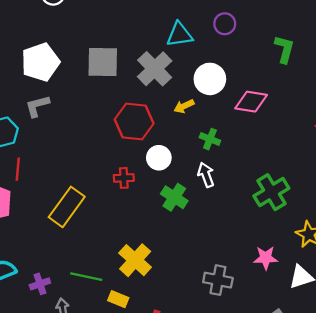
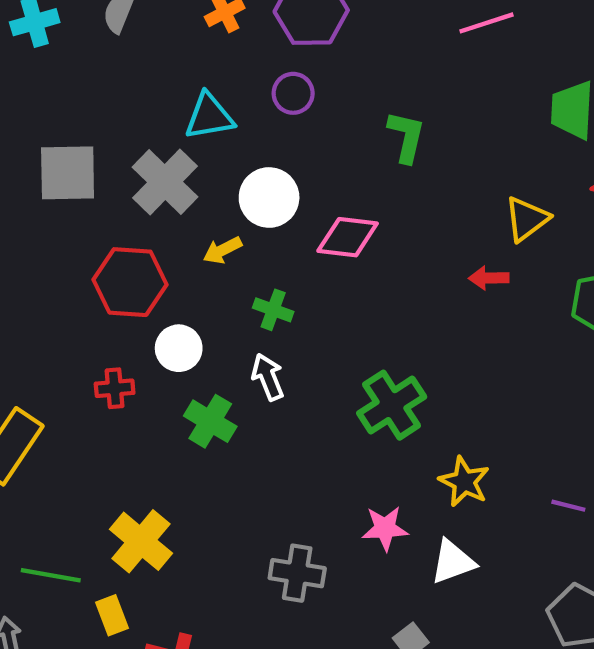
yellow rectangle: (118, 299) -> (112, 615), turned 48

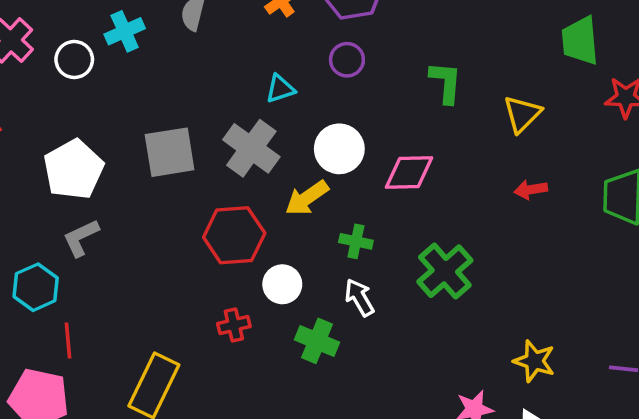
cyan triangle: (209, 116) -> (280, 89), size x0.7
yellow triangle: (527, 219) -> (522, 114), moved
yellow arrow: (222, 250) -> (307, 198), size x1.4
green cross: (392, 405) -> (445, 271), moved

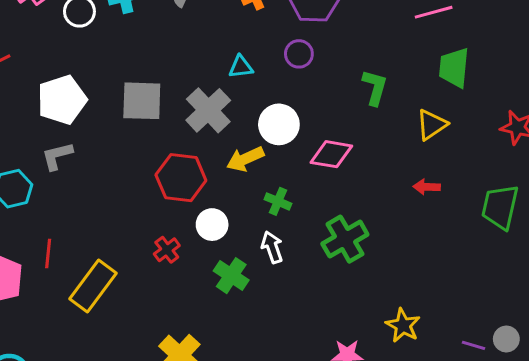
green trapezoid: (580, 41) -> (454, 68), moved
red cross: (234, 325) -> (167, 250), turned -35
red line: (68, 341) -> (48, 253), moved

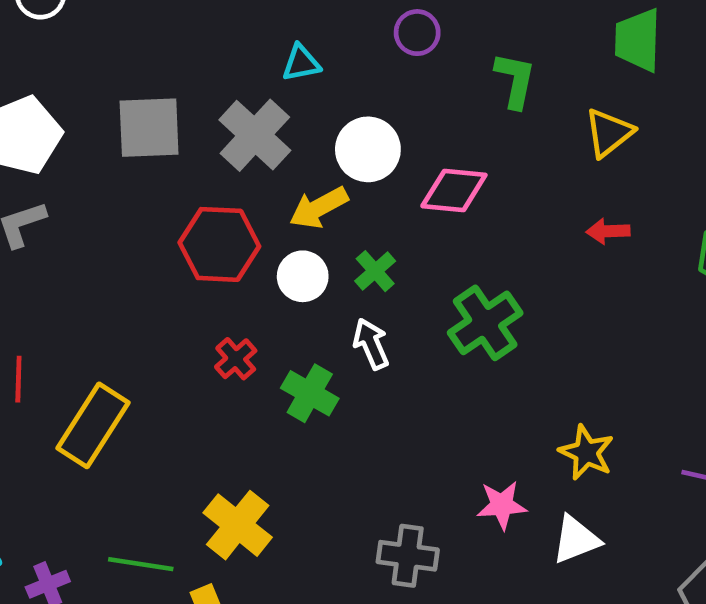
purple circle: (299, 54) -> (417, 33), moved
green cross: (278, 201) -> (375, 271), turned 30
white circle: (212, 225) -> (303, 276), moved
red cross: (167, 250) -> (236, 359), moved

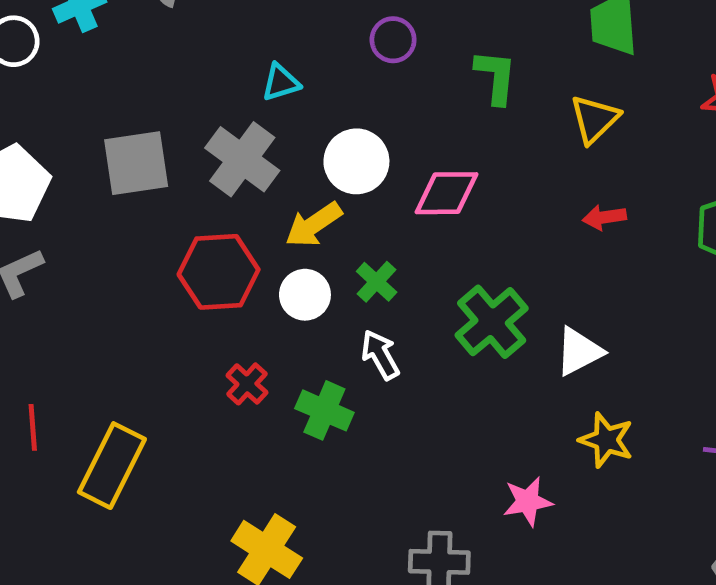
white triangle: (576, 540) -> (579, 351), moved

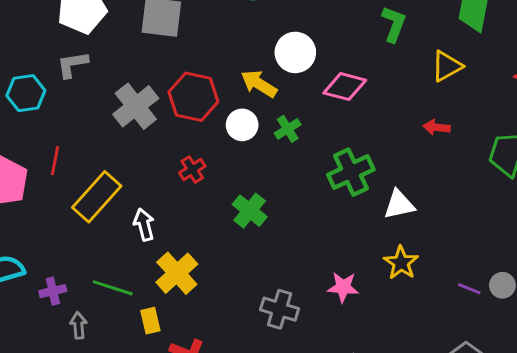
gray cross: (242, 159) -> (136, 106), moved
yellow arrow: (314, 225) -> (259, 84), turned 51
white arrow: (380, 355) -> (144, 225), moved
green cross: (324, 410) -> (250, 211), moved

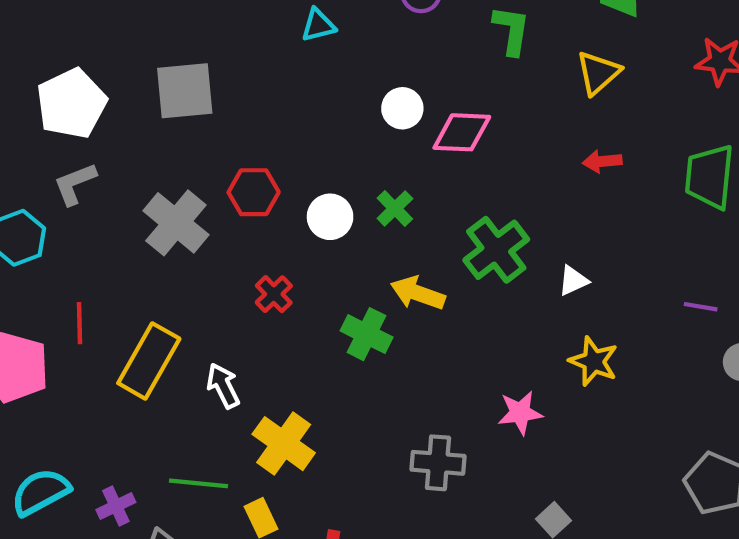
white circle: (295, 52) -> (402, 108), moved, size x0.7
yellow arrow: (259, 84) -> (418, 293), moved
red hexagon: (193, 97) -> (254, 192), size x0.7
white triangle: (399, 205) -> (573, 281), size x0.7
purple line: (469, 289) -> (701, 307), moved

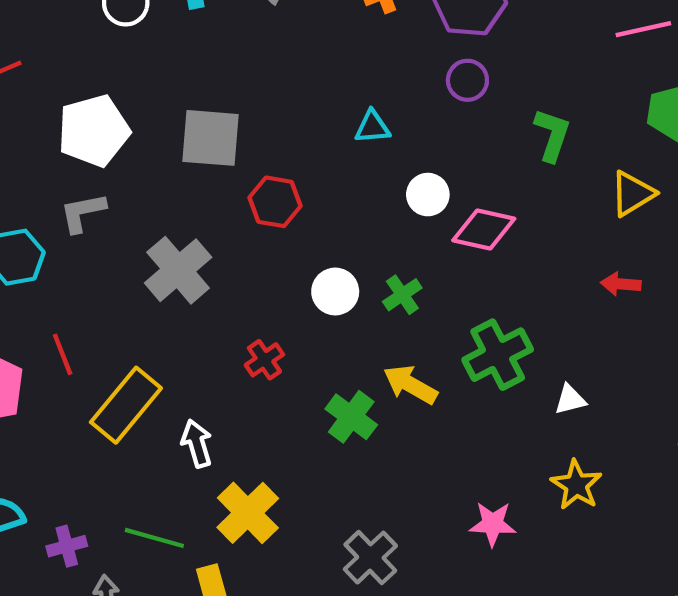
cyan triangle: (318, 25) -> (372, 127), moved
red hexagon: (254, 192) -> (275, 202), moved
red line: (80, 323) -> (63, 354), turned -30
gray cross: (438, 463) -> (370, 558), moved, turned 32

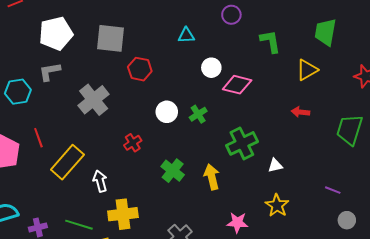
green L-shape: (552, 135) -> (270, 41), turned -30
yellow arrow: (410, 385) -> (212, 177), moved, turned 45
yellow cross: (248, 513) -> (123, 214), turned 36

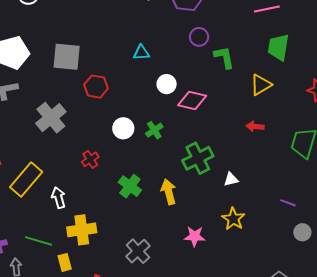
purple circle: (231, 15) -> (199, 37), moved

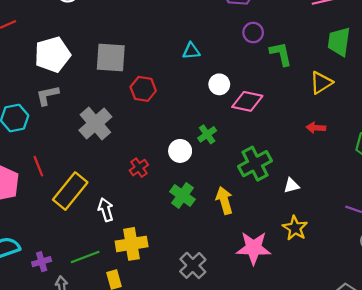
white circle: (123, 128) -> (180, 151), moved
pink star: (195, 236) -> (254, 248), size x1.5
green line: (38, 241) -> (85, 257), turned -36

